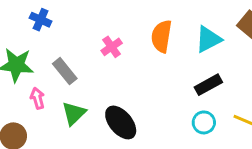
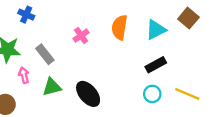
green triangle: (74, 113) -> (52, 87), turned 30

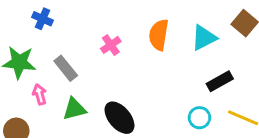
black rectangle: (156, 65) -> (220, 81), moved

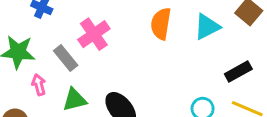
pink cross: (111, 45) -> (94, 34), moved, size x1.5
black rectangle: (220, 81) -> (238, 71), moved

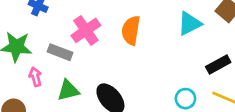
orange semicircle: (161, 24) -> (131, 30), moved
gray rectangle: (66, 58) -> (60, 52), turned -30

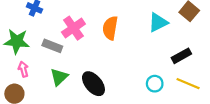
pink arrow: (35, 77) -> (23, 69), moved
green triangle: (68, 90) -> (59, 77), turned -30

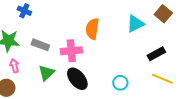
pink cross: (73, 28) -> (71, 51), moved, turned 30
cyan circle: (155, 84) -> (120, 83), moved

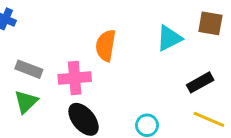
brown square: (163, 14) -> (210, 23), turned -30
green triangle: (46, 73) -> (26, 102), moved

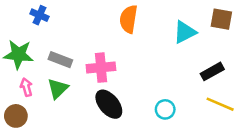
orange semicircle: (106, 46) -> (128, 19), moved

